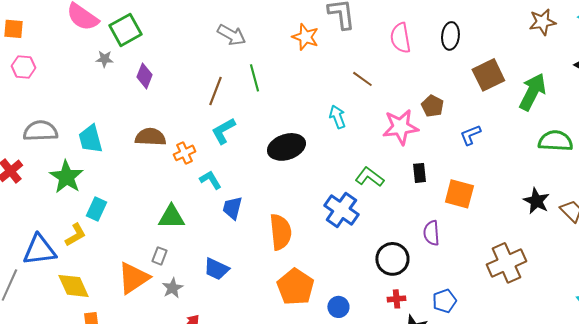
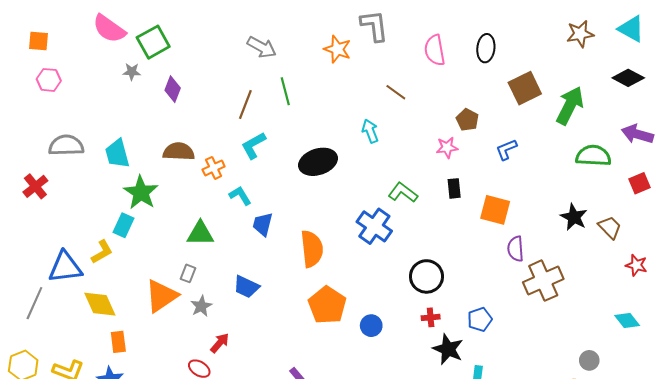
pink star: (400, 127) -> (447, 147), moved, size x0.6
green star: (66, 177) -> (141, 193), moved
purple semicircle: (431, 233) -> (516, 249), moved

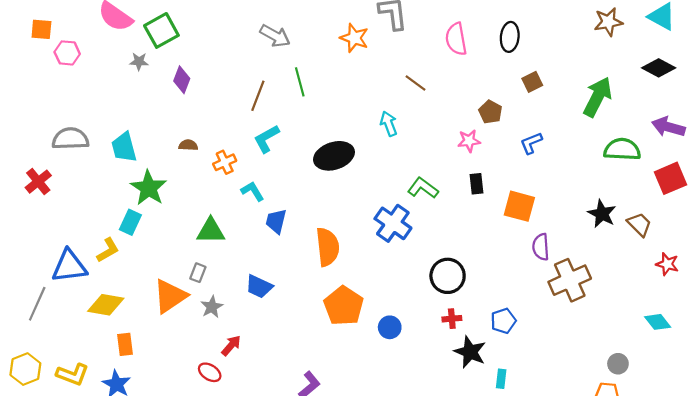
pink hexagon: (49, 80) -> (67, 53), moved
brown square: (525, 88) -> (532, 82), moved, size x0.6
brown semicircle: (179, 152) -> (188, 145), size x0.6
red square: (639, 183) -> (670, 178), size x1.4
yellow diamond: (100, 304) -> (106, 305), turned -56

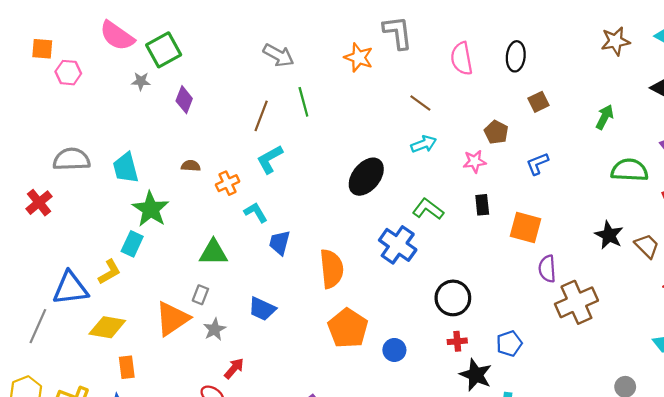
green arrow: (598, 97) -> (605, 117), size x0.6
cyan arrow: (389, 124) -> (424, 144), moved, turned 90
black ellipse: (334, 156) -> (366, 177), moved, turned -33

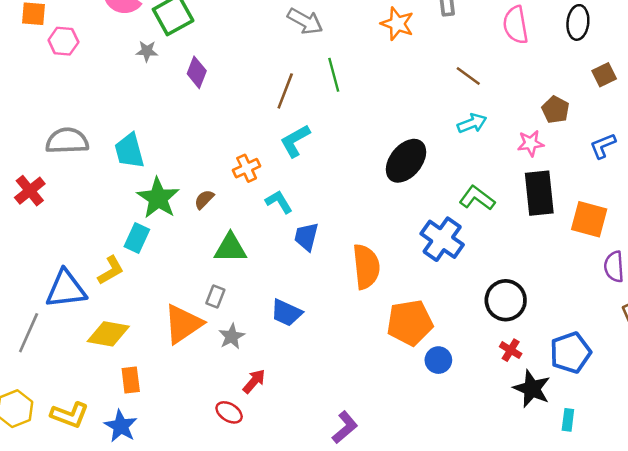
brown semicircle: (191, 166) -> (204, 199), moved, turned -48
black rectangle: (482, 205) -> (539, 193), size x1.8
orange pentagon: (348, 328) -> (410, 323), moved, turned 30
red cross: (457, 341) -> (511, 350), turned 36
blue pentagon: (509, 343) -> (570, 353), size x1.4

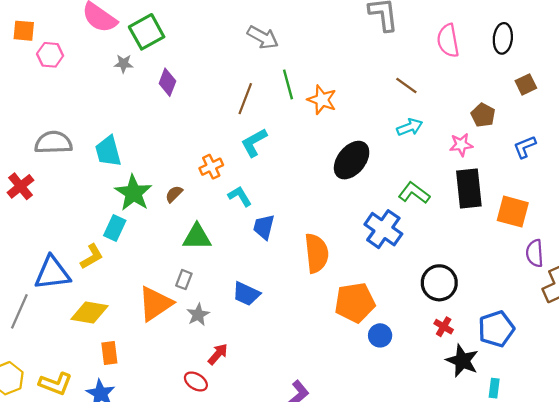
orange star: (397, 24) -> (322, 100), moved

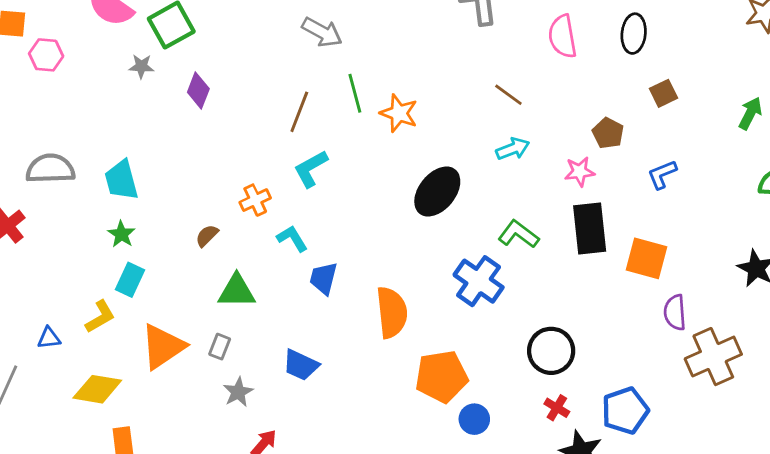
green star: (133, 193) -> (121, 234), moved, size x0.6
blue triangle: (52, 273) -> (49, 338), size x0.5
orange triangle: (155, 304) -> (163, 347), moved

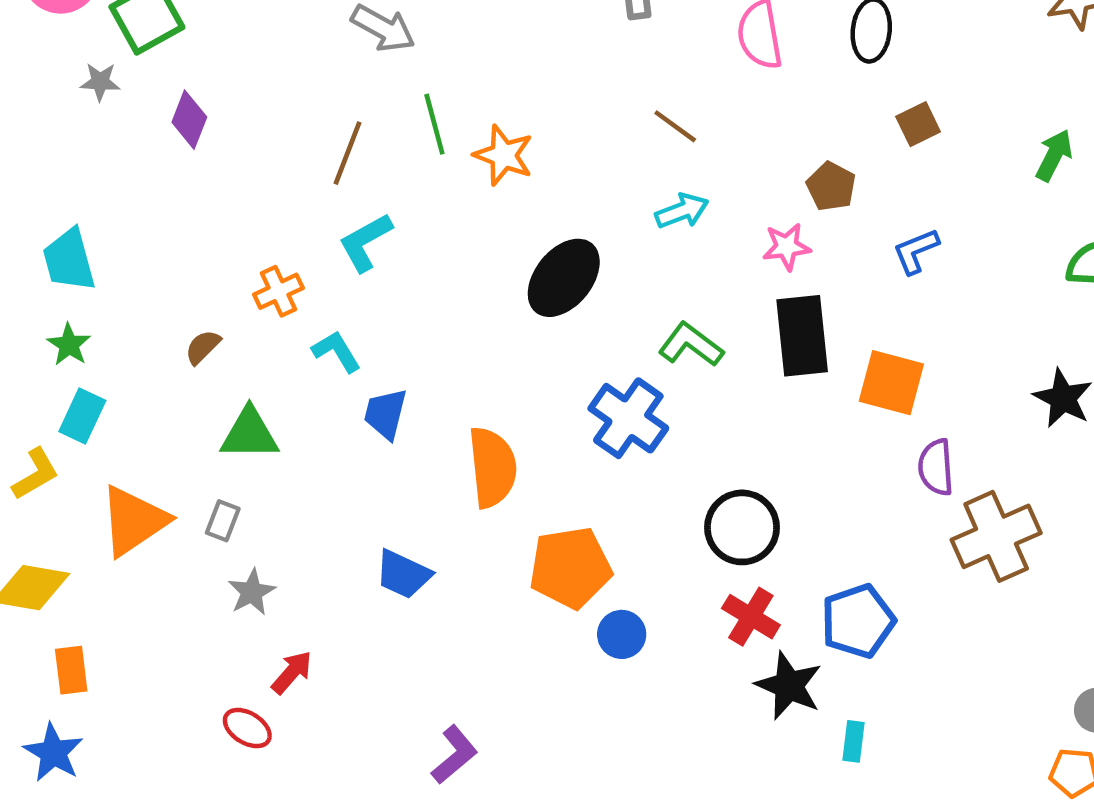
blue trapezoid: (301, 365) -> (403, 574), moved
red cross: (557, 408) -> (751, 617), size x1.4

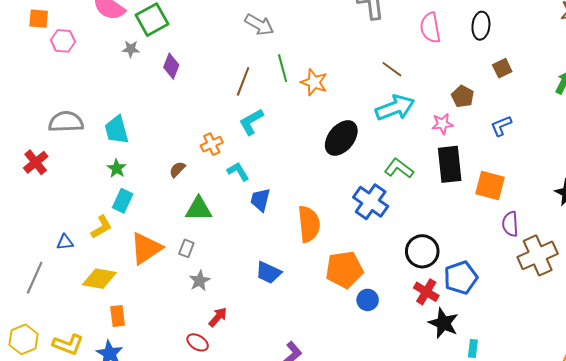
cyan arrow: (682, 211) -> (395, 108), size x1.6
blue pentagon: (858, 621) -> (461, 278), moved

